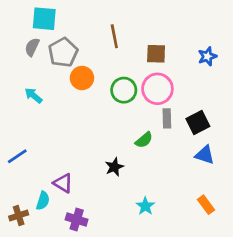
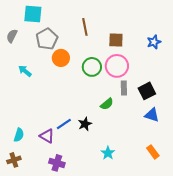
gray semicircle: (32, 47) -> (12, 36), moved
blue line: (17, 156) -> (64, 124), moved
cyan semicircle: (43, 201) -> (19, 135), moved

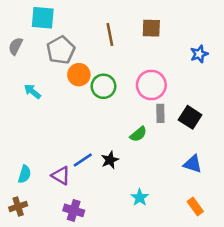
brown square: (116, 40) -> (151, 28), moved
green circle: (92, 67) -> (103, 86), moved
black square: (147, 91) -> (190, 117), turned -30
blue triangle: (152, 115) -> (193, 164), moved
orange rectangle: (153, 152) -> (195, 207), moved

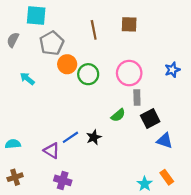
blue star: (199, 54) -> (172, 70), moved
black square: (190, 117) -> (150, 118), moved, turned 30
cyan semicircle: (25, 174) -> (13, 144), moved, turned -112
cyan star: (140, 197) -> (145, 184), moved

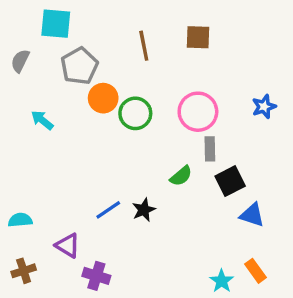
purple triangle: (52, 151) -> (68, 245), moved

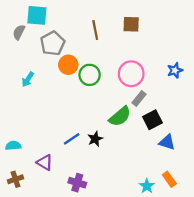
gray semicircle: (20, 61) -> (19, 32), moved
cyan arrow: (42, 120) -> (28, 79), turned -96
gray rectangle: (210, 149) -> (139, 98), turned 40
green semicircle: (181, 176) -> (120, 116), size x1.5
purple cross: (96, 276) -> (77, 183), moved

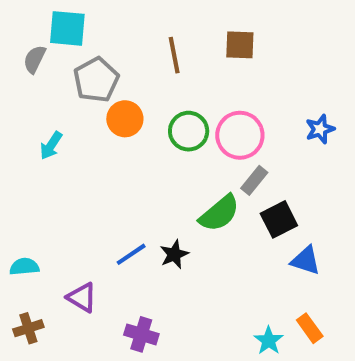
green circle: (90, 75) -> (189, 131), moved

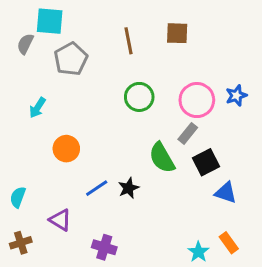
orange circle: (125, 119) -> (66, 149), moved
pink circle: (240, 135) -> (197, 100), moved
green semicircle: (219, 213) -> (162, 158), turned 100
cyan semicircle: (24, 267) -> (18, 197), turned -65

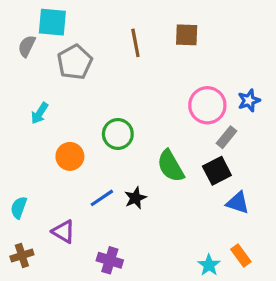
green circle: (139, 97) -> (118, 134), moved
gray rectangle: (188, 133) -> (227, 137), moved

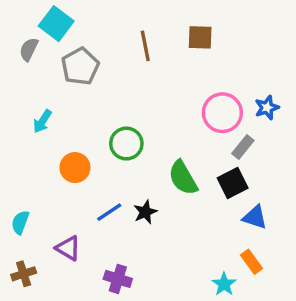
cyan square: (52, 22) -> (56, 24), turned 32
orange rectangle: (241, 255) -> (251, 262), moved

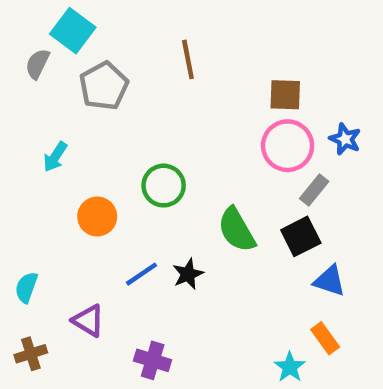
brown square: (200, 37) -> (285, 95), moved
blue star: (267, 108) -> (345, 139), turned -30

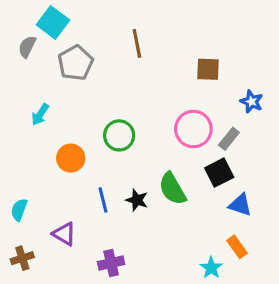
pink circle: (288, 146) -> (193, 129), moved
green semicircle: (237, 230) -> (172, 189), moved
blue line: (141, 274) -> (103, 200), turned -70
black star: (188, 274) -> (137, 200), turned -30
purple cross: (153, 360) -> (111, 263), turned -30

